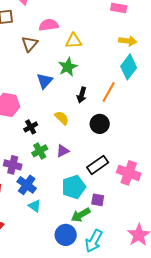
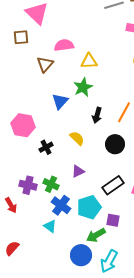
green cross: (40, 151) -> (51, 184), moved, turned -35
blue cross: (27, 185) -> (61, 205), moved

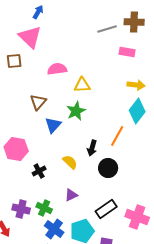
brown triangle: (45, 64) -> (38, 102), moved
black arrow: (97, 115) -> (92, 148), moved

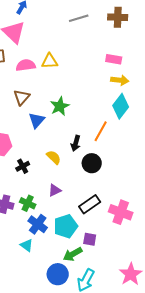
gray line: (107, 29) -> (79, 18), moved
pink rectangle: (127, 52) -> (114, 59), moved
pink semicircle: (57, 69) -> (26, 65), moved
yellow triangle: (82, 85) -> (50, 61), moved

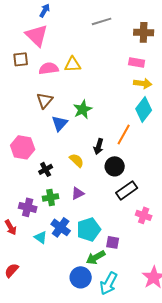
brown cross: (118, 17) -> (144, 32), moved
green cross: (28, 203) -> (51, 197), moved, turned -35
black rectangle: (90, 204) -> (127, 190), moved
pink cross: (121, 212) -> (144, 215), size x0.7
cyan triangle: (27, 245) -> (41, 237), moved

